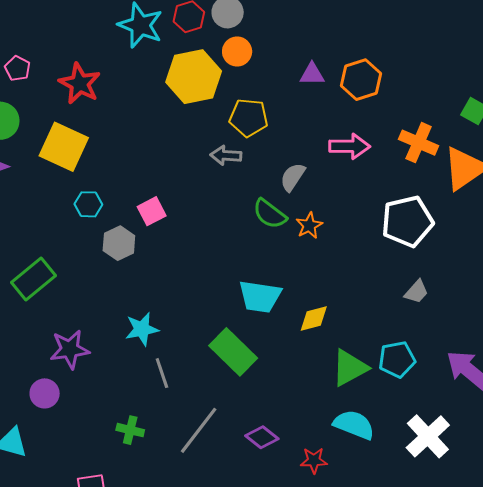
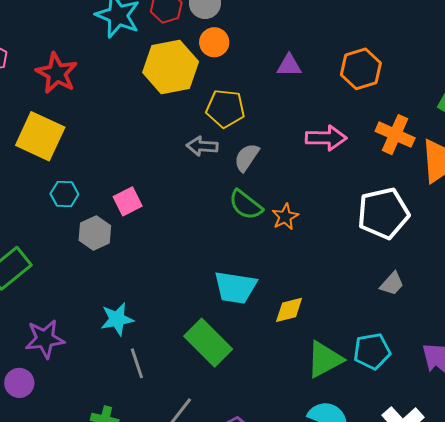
orange hexagon: (361, 80) -> (361, 69), moved
gray semicircle: (293, 177) -> (247, 157), moved

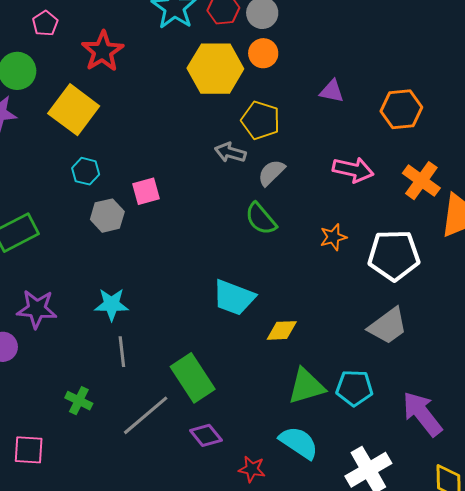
orange star: (285, 217) -> (333, 237), moved
gray trapezoid: (392, 284) -> (388, 326), size x1.6
green rectangle: (208, 343) -> (193, 378), moved

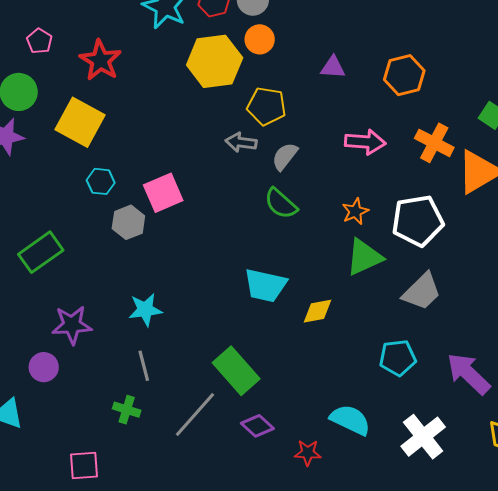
pink square: (146, 191) -> (163, 193), size x1.4
gray line: (122, 352) -> (144, 366), moved
green triangle: (306, 386) -> (364, 257), moved

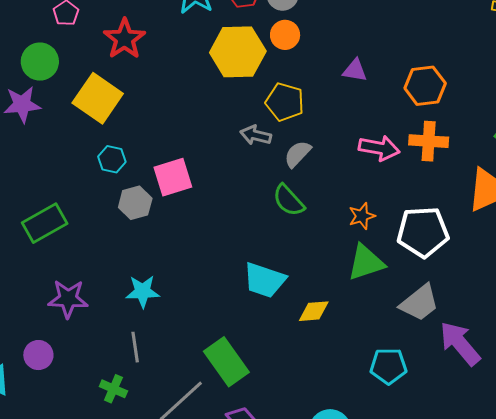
orange cross: (434, 143) -> (429, 141), moved, turned -30
purple circle: (44, 367) -> (38, 355), moved
purple arrow: (468, 374) -> (460, 343), moved

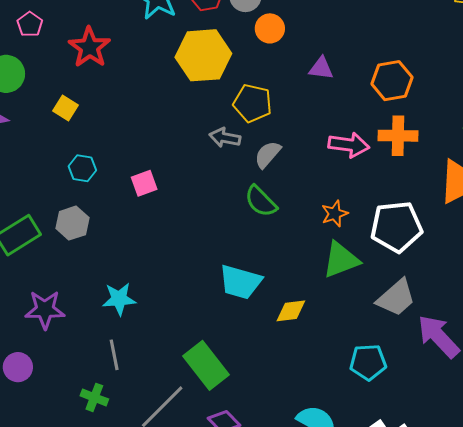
orange circle: (285, 35) -> (270, 28), moved
yellow square: (98, 98) -> (65, 108), size x0.5
pink square: (173, 177) -> (144, 183), size x0.7
gray hexagon: (135, 203) -> (72, 223), moved

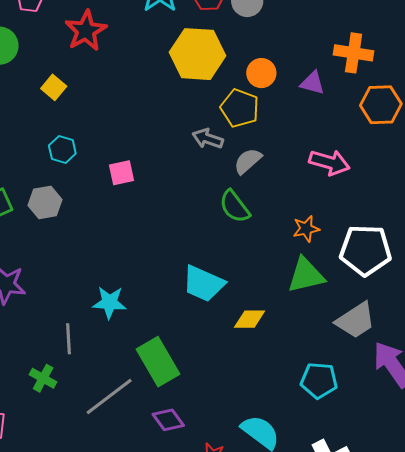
orange circle: (270, 28) -> (261, 73), moved
orange cross: (398, 136) -> (354, 53), moved
cyan star: (119, 299) -> (109, 302), moved

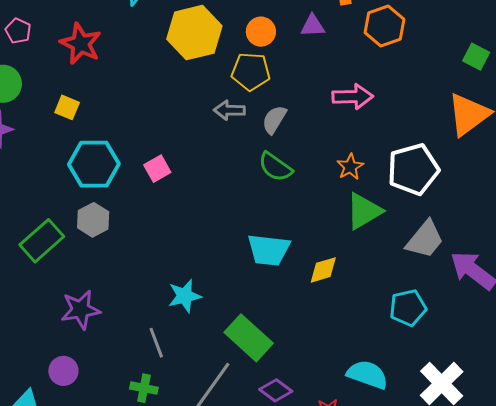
cyan hexagon: (62, 149) -> (94, 164), size x1.8

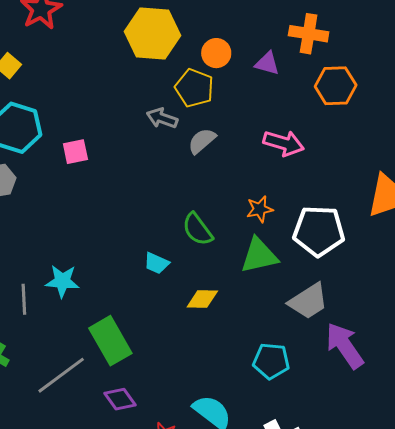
green semicircle: (275, 167) -> (198, 229), moved
cyan trapezoid: (269, 250) -> (157, 263), size x0.6
gray line: (156, 343) -> (24, 299), moved

